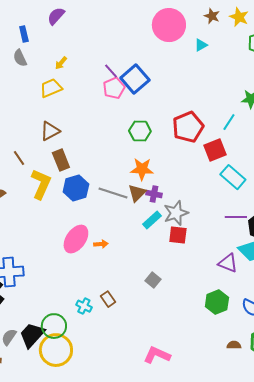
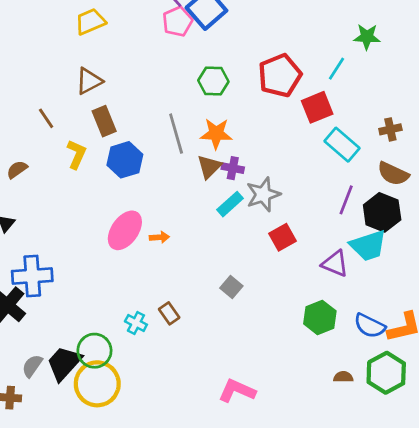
yellow L-shape: (41, 184) -> (76, 154), size x0.7
gray line: (113, 193) -> (176, 134), moved, turned 56
purple line: (236, 217) -> (346, 200), turned -70
red square: (178, 235) -> (283, 237), moved, turned -36

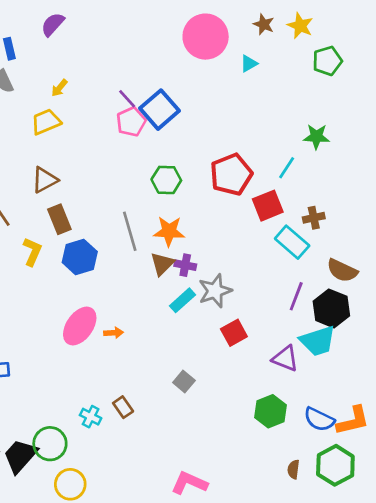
brown cross: (390, 129) -> (314, 218), moved
brown semicircle: (343, 377) -> (293, 469), turned -84
yellow circle: (97, 384) -> (70, 484), moved, size x0.7

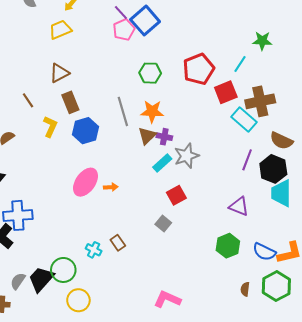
brown cross: (314, 218) -> (260, 101), size x1.8
red square: (234, 333) -> (176, 195), moved
cyan trapezoid: (318, 341) -> (281, 193), moved, turned 108

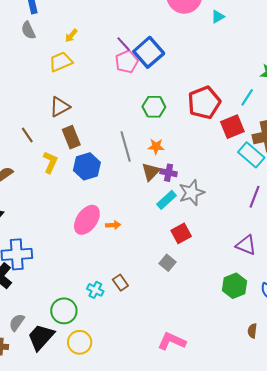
orange star: (152, 111) -> (156, 147), size x0.7
black trapezoid: (41, 279) -> (41, 337), moved

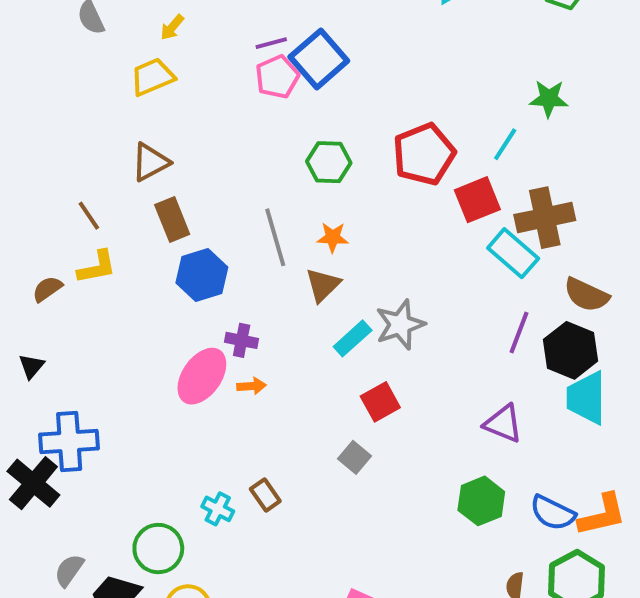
purple line: (124, 44) -> (271, 43), turned -63
yellow L-shape: (50, 162) -> (97, 267), moved, turned 55
purple cross: (169, 173) -> (242, 340), moved

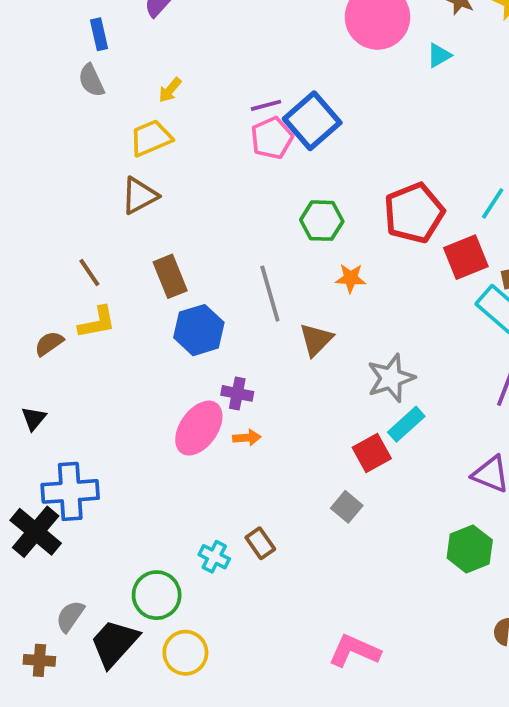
brown triangle: (150, 162) -> (139, 196), moved
orange star: (333, 237) -> (351, 278), moved
cyan rectangle: (353, 338) -> (406, 424), moved

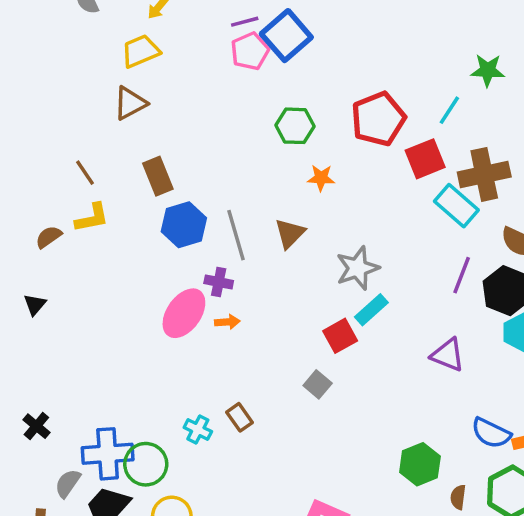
gray line: (270, 294) -> (236, 235), moved
blue cross: (70, 491) -> (108, 454), moved
black cross: (36, 532) -> (36, 426), moved, size x0.6
green hexagon: (470, 549) -> (420, 464), moved

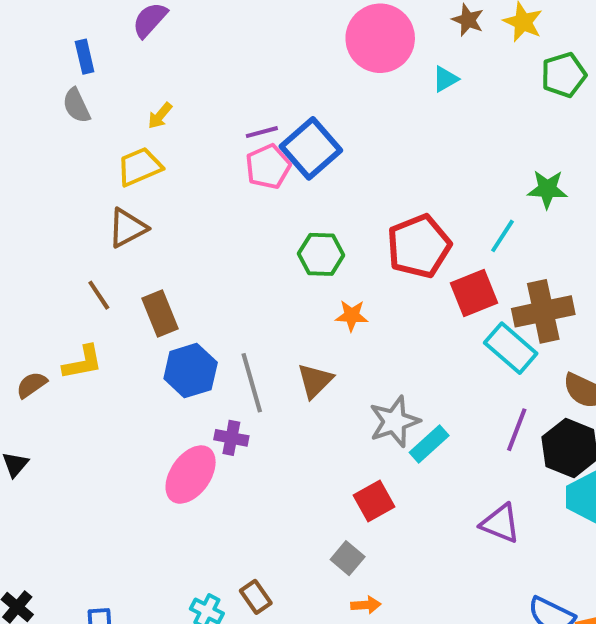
brown line: (85, 173) -> (99, 295), moved
cyan rectangle: (371, 310) -> (429, 444), moved
orange arrow: (227, 322) -> (366, 605), moved

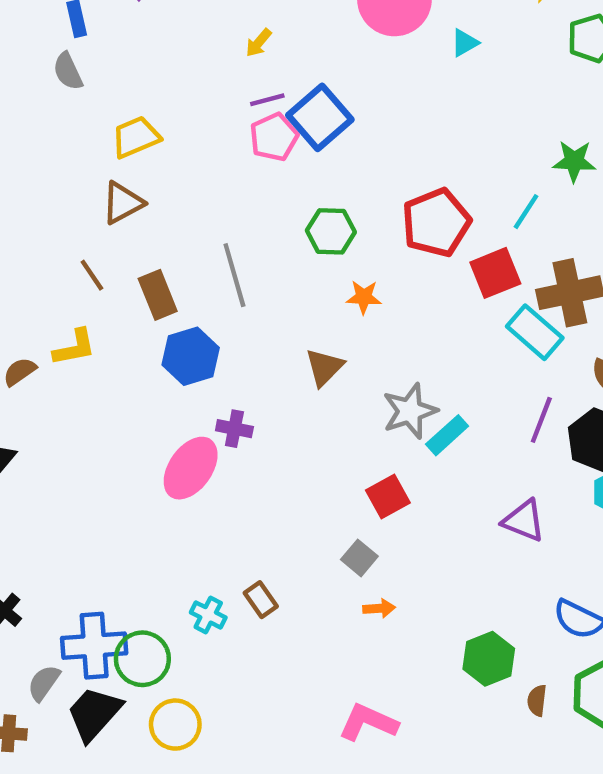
yellow arrow: (160, 116) -> (259, 43), moved
gray line: (252, 383) -> (234, 275), moved

